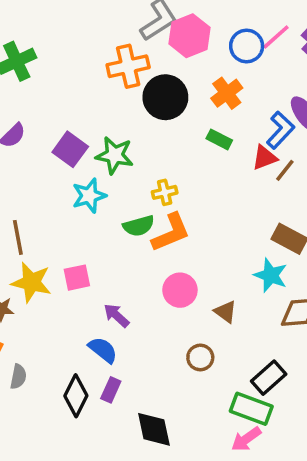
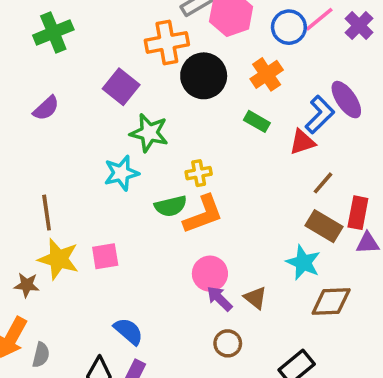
purple square: (70, 149) -> (121, 87), moved
brown line: (285, 170) -> (323, 183), moved
purple arrow: (116, 315) -> (220, 299), moved

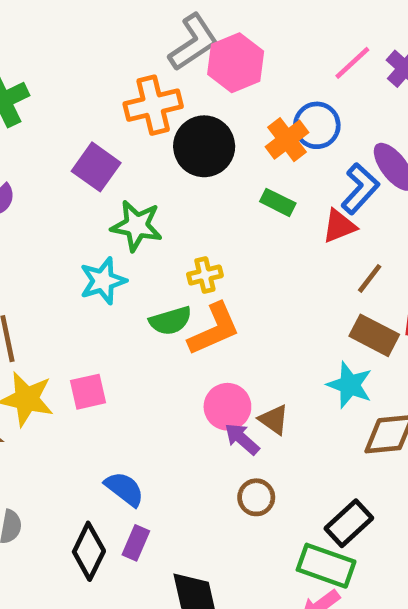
blue circle: (289, 27) -> (317, 125), moved
brown triangle: (255, 298) -> (274, 420), moved

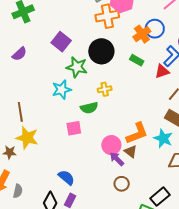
orange cross: (153, 105) -> (107, 16), moved
black circle: (204, 146) -> (101, 51), moved
orange L-shape: (214, 329) -> (137, 133), moved
pink square: (88, 392) -> (74, 128), moved

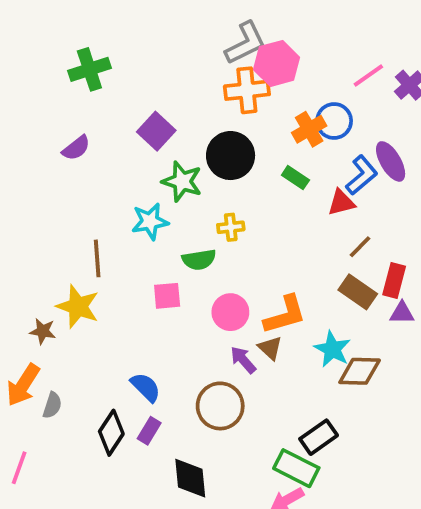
brown line: (20, 112) -> (97, 258), moved
cyan star: (163, 138) -> (332, 349), moved
pink circle: (111, 145) -> (230, 312), moved
brown circle: (122, 184) -> (220, 406), moved, size x1.6

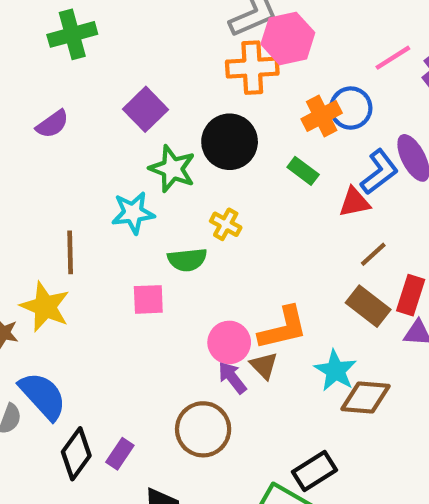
yellow cross: (231, 227) -> (226, 224), turned 32
pink circle: (230, 312) -> (229, 342), moved
blue semicircle: (146, 387) -> (43, 396), moved, size x1.4

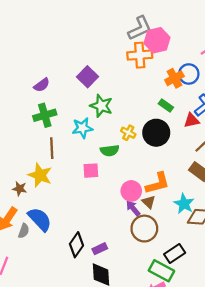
green cross: (72, 34) -> (45, 115), moved
black circle: (230, 142) -> (156, 133), moved
brown circle: (203, 429) -> (144, 229), moved
black diamond: (76, 454) -> (76, 245), moved
purple rectangle: (120, 454) -> (100, 249), moved, turned 32

